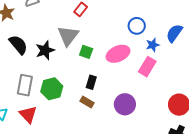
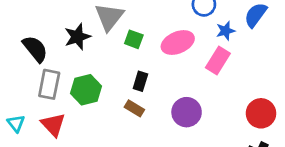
black semicircle: (18, 45) -> (35, 49), moved

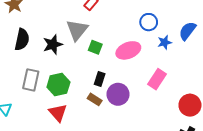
black semicircle: (35, 49) -> (22, 39), moved, turned 50
pink rectangle: (218, 61) -> (157, 79), moved
purple circle: (187, 112) -> (118, 94), moved
red triangle: (53, 125) -> (58, 113), moved

